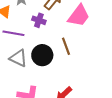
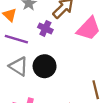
brown line: (66, 46) -> (96, 90), moved

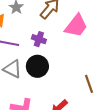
purple cross: (45, 28) -> (39, 39), moved

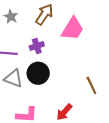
purple cross: (39, 39) -> (37, 46), turned -32

